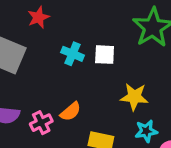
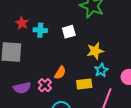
cyan cross: (72, 54) -> (40, 30), moved
cyan star: (146, 131) -> (101, 70), moved

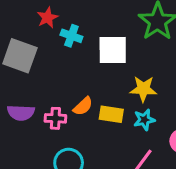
white square: (69, 32) -> (113, 50), size x1.5
yellow rectangle: (84, 84) -> (111, 114), moved
pink cross: (45, 85) -> (55, 118), turned 32

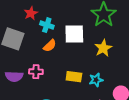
yellow star: (143, 89) -> (103, 48), moved, turned -30
orange semicircle: (83, 106) -> (50, 46), moved
pink cross: (55, 118) -> (36, 72), moved

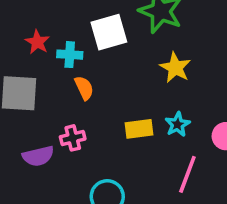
white square: (74, 34) -> (109, 32), moved
orange semicircle: (50, 46) -> (84, 88), turned -56

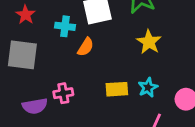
red star: (37, 42) -> (26, 15), moved
orange semicircle: (84, 88) -> (86, 47), moved, turned 54

